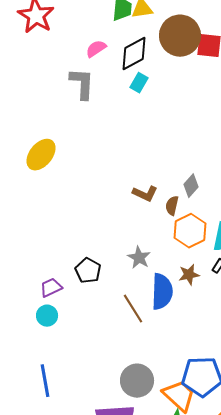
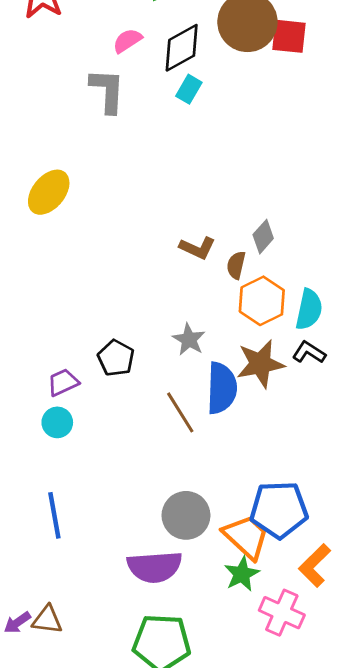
brown star: (189, 275) -> (260, 364), size x1.6

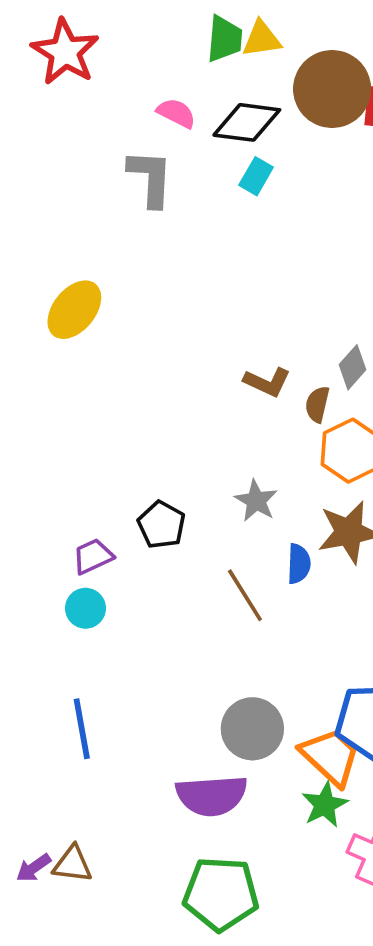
pink semicircle: (127, 41) -> (176, 113), turned 60
black diamond: (182, 48) -> (247, 122), turned 36
blue semicircle: (222, 388) -> (299, 564), size x0.6

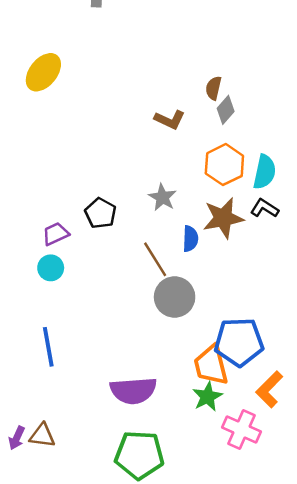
brown semicircle: (317, 404) -> (213, 88), moved
gray circle: (252, 729) -> (175, 297), moved
orange trapezoid: (330, 757) -> (211, 365), turned -147
purple arrow: (34, 868) -> (17, 438), turned -30

